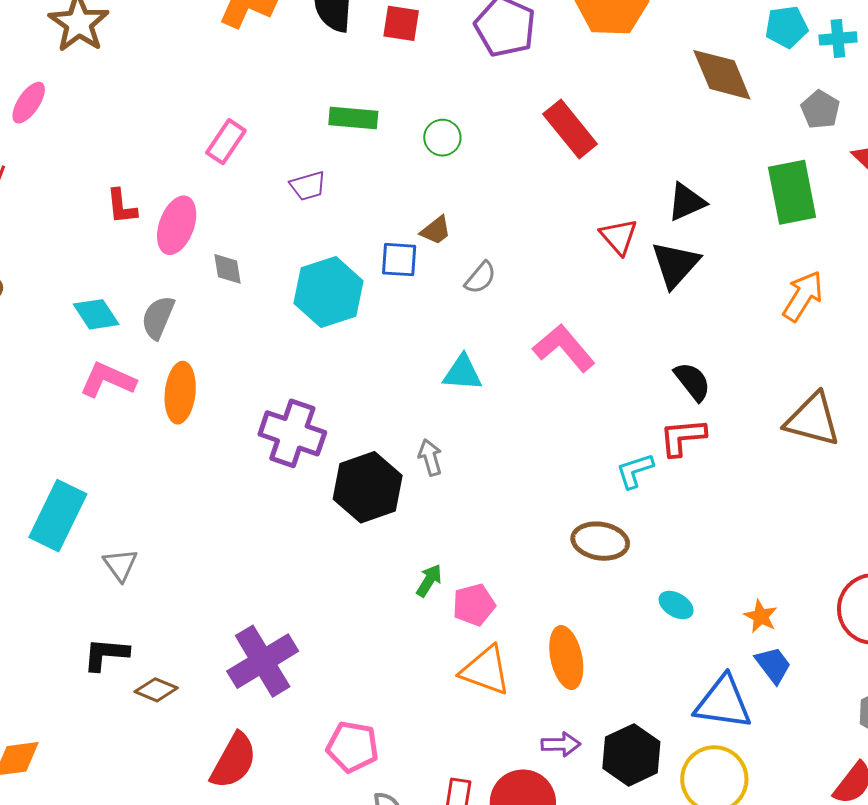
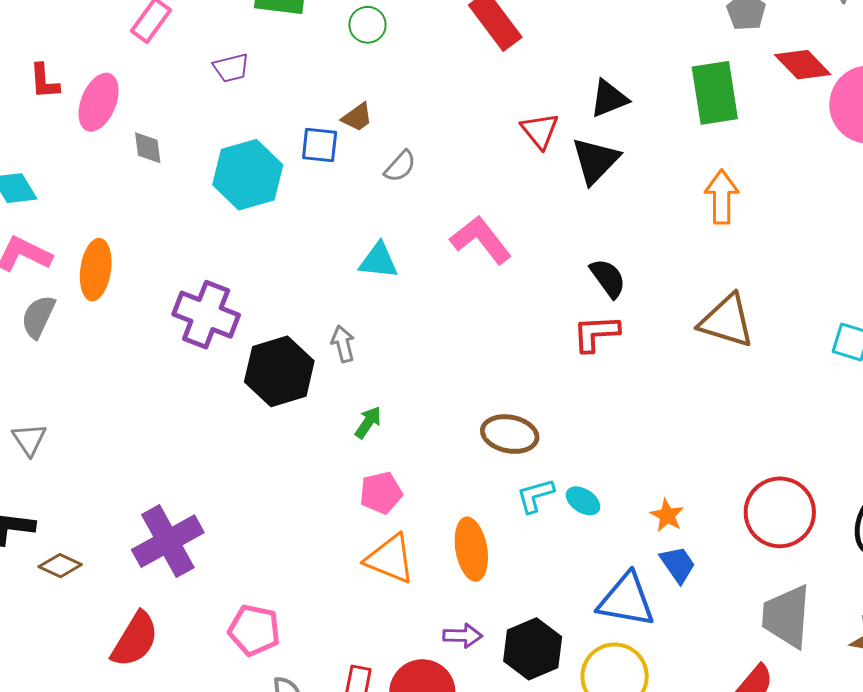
orange arrow: (803, 296) -> (722, 197), turned -34
gray semicircle: (158, 317) -> (38, 317), moved
cyan L-shape: (635, 471) -> (535, 496), moved
green arrow: (429, 580) -> (368, 422), moved

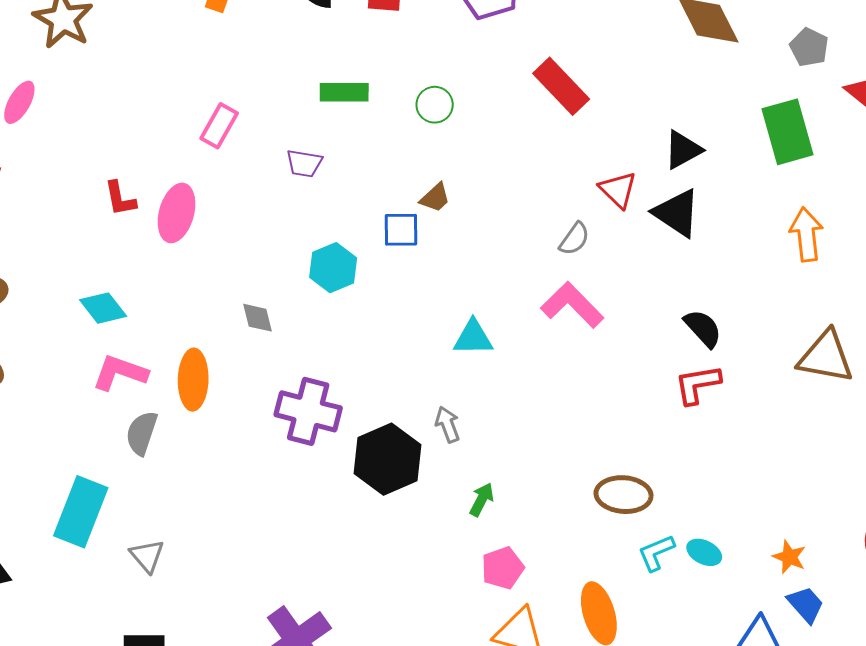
purple trapezoid: (231, 68) -> (304, 163), turned 30
gray diamond: (148, 148) -> (257, 318), moved
black triangle: (595, 161) -> (677, 213), turned -34
gray semicircle: (400, 166) -> (574, 239), moved
cyan hexagon: (248, 175) -> (333, 268), size x0.7

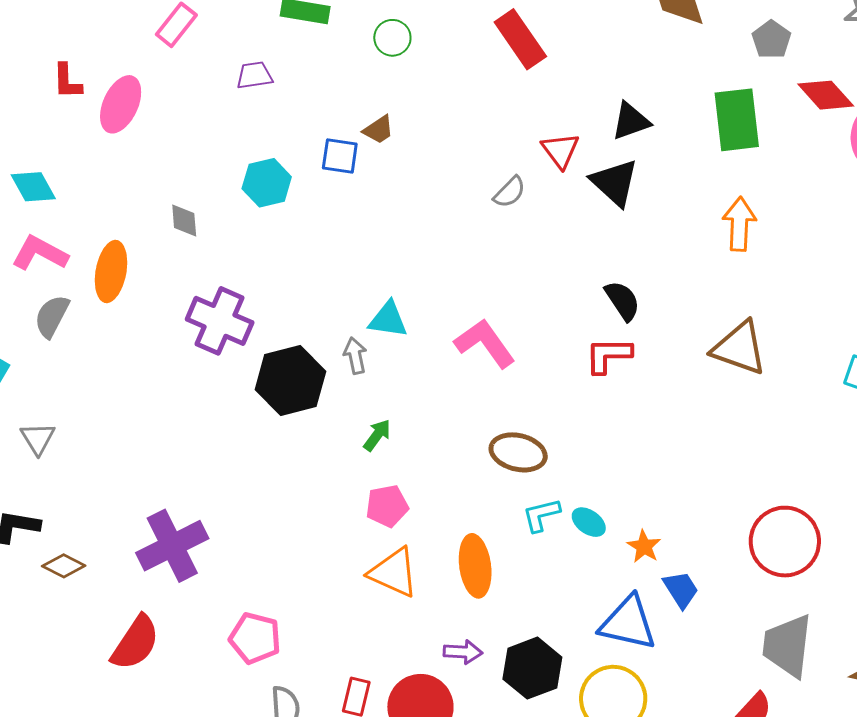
purple trapezoid: (304, 163) -> (254, 75), turned 153
pink L-shape: (572, 305) -> (485, 343), moved
cyan triangle: (473, 338) -> (388, 320), moved
orange star: (789, 557) -> (644, 546), moved

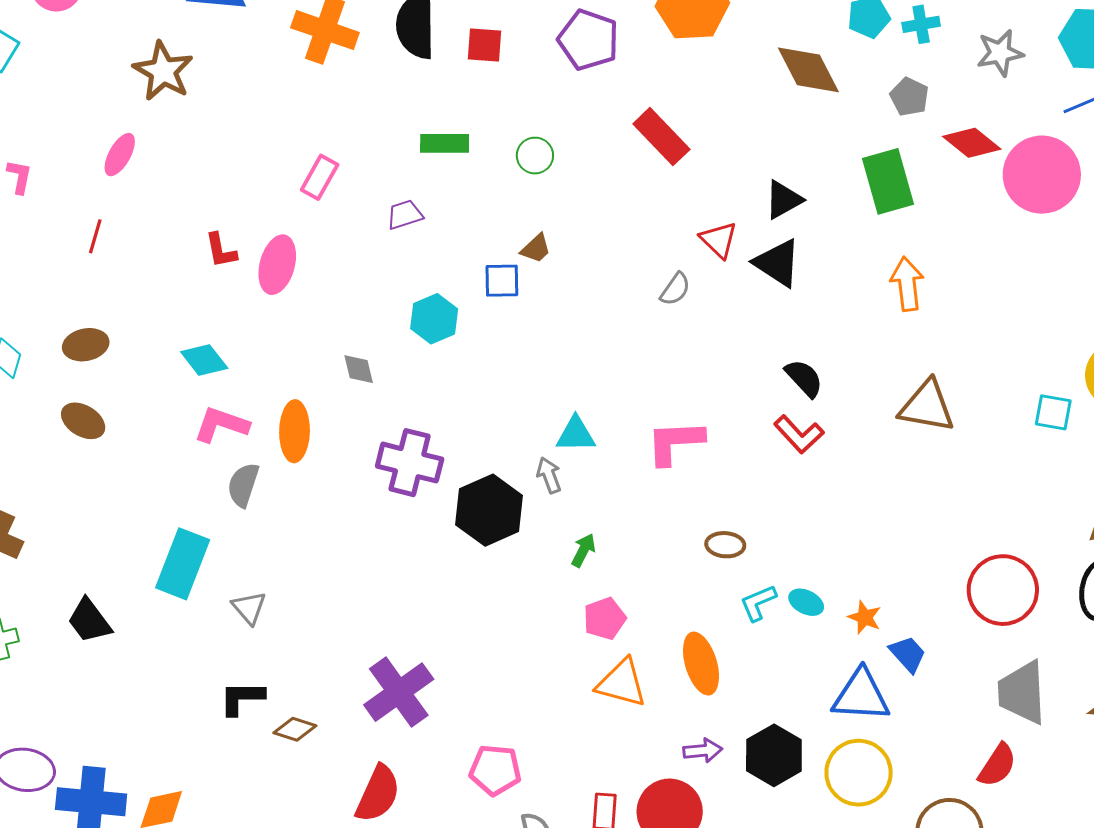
pink L-shape: (485, 343) -> (675, 442), turned -48
red L-shape: (608, 355) -> (799, 434), turned -123
brown ellipse: (518, 452) -> (725, 545), size x0.7

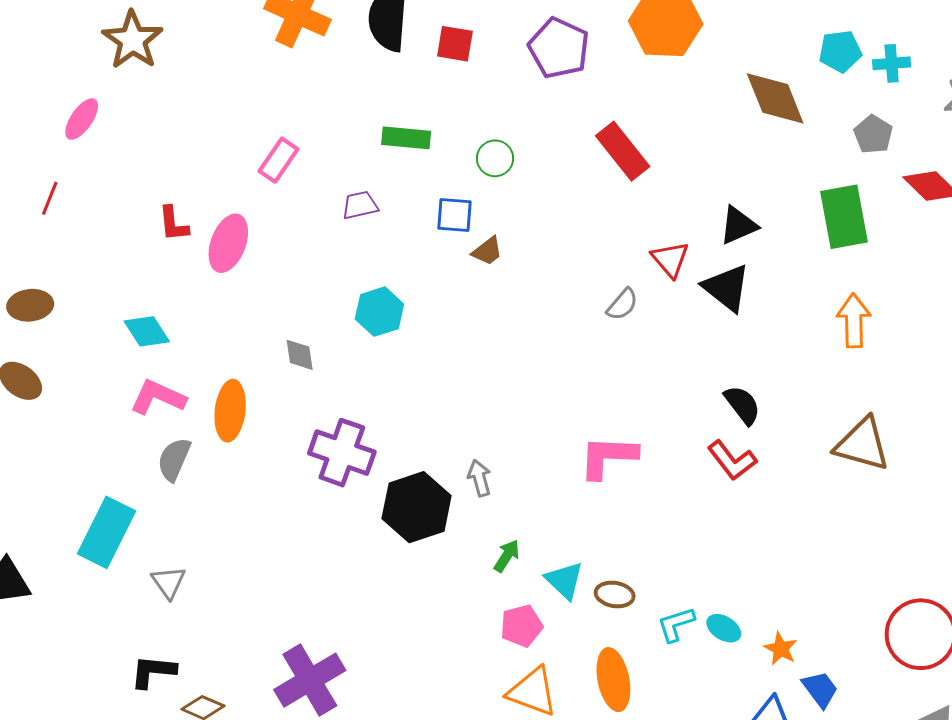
blue square: (502, 281) -> (454, 215), moved
cyan triangle: (576, 434) -> (564, 580), moved, turned 39
brown ellipse: (725, 545) -> (615, 594), moved

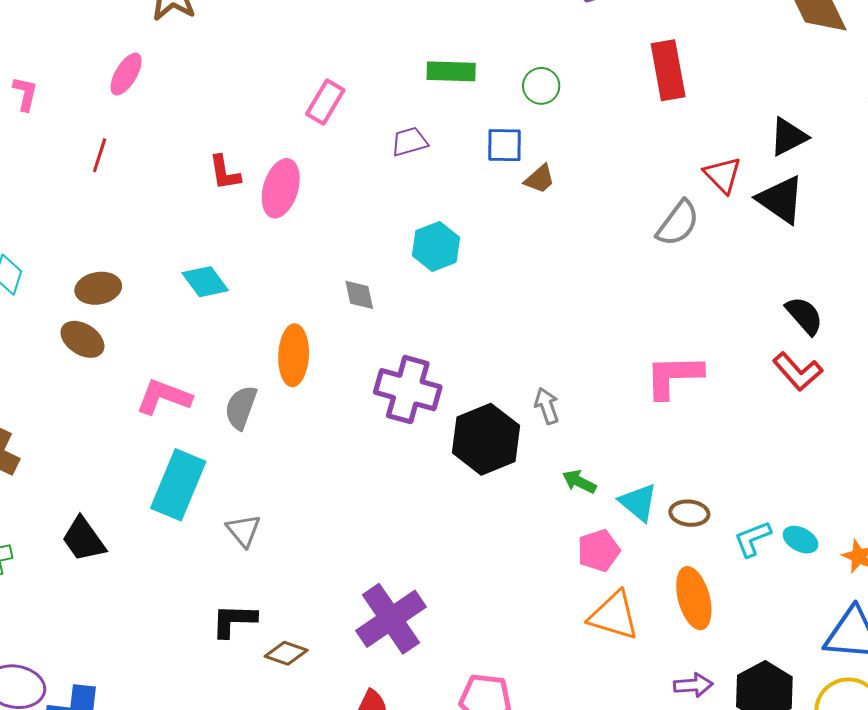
red rectangle: (623, 151) -> (668, 70), turned 32
gray semicircle: (622, 304) -> (678, 223), size x1.4
brown ellipse: (30, 305) -> (98, 288), moved
pink L-shape: (158, 397) -> (164, 397), moved
green arrow: (507, 556) -> (579, 482), turned -92

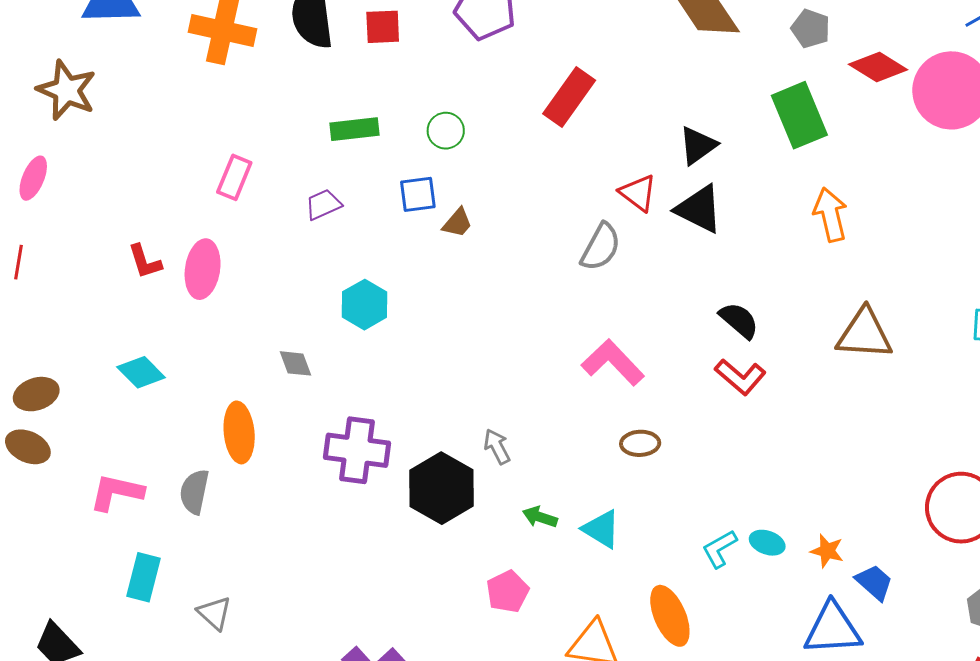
red rectangle: (668, 70) -> (569, 97), turned 54
pink L-shape: (674, 376) -> (613, 362), moved, turned 56
cyan rectangle: (178, 485) -> (143, 577), size x0.7
brown ellipse: (689, 513) -> (640, 443), moved
pink pentagon: (599, 551) -> (508, 592), moved

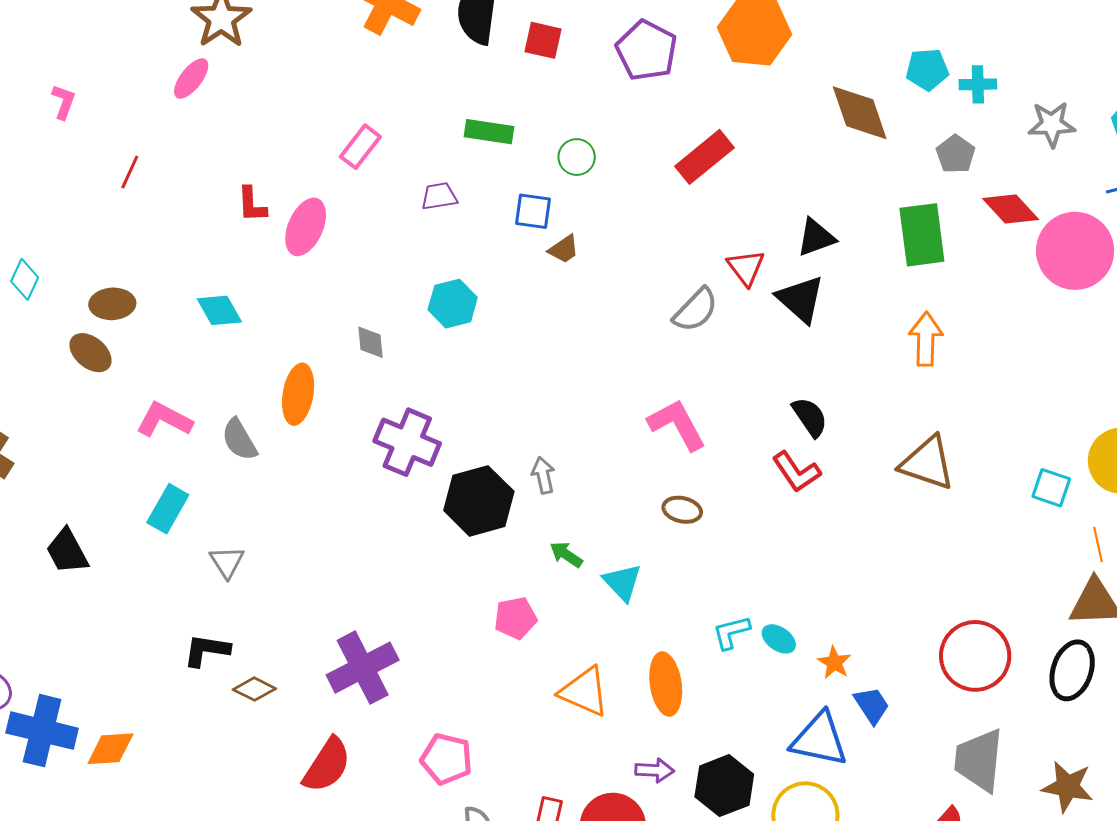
pink ellipse: (33, 178) -> (191, 79), moved
gray semicircle: (194, 492) -> (239, 440), turned -57

